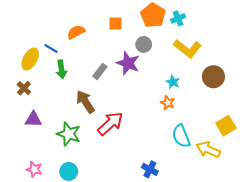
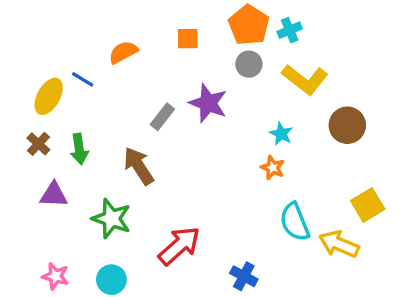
gray circle: (144, 44) -> (249, 64), moved
green arrow: (61, 69) -> (79, 149), moved
red arrow: (110, 124) -> (179, 246), moved

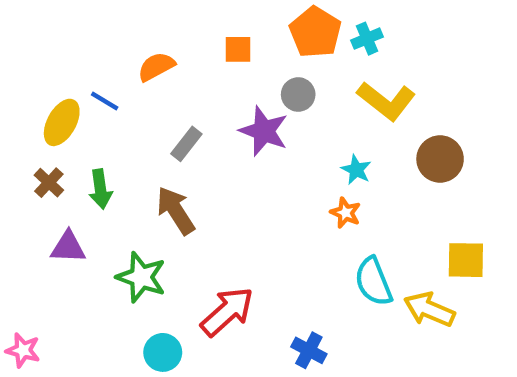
gray circle: (249, 64) -> (298, 94), moved
gray rectangle: (162, 117) -> (186, 144), moved
yellow square: (368, 205) -> (466, 260), turned 32
pink star: (55, 276) -> (23, 350), moved
cyan circle: (111, 280) -> (163, 352), moved

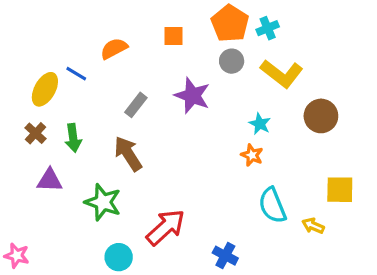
gray circle: (298, 94) -> (232, 61), moved
yellow arrow: (429, 309) -> (313, 226), size x0.6

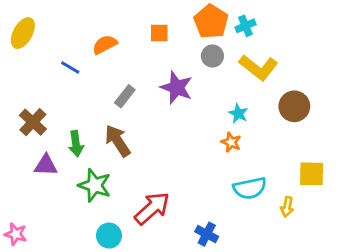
yellow ellipse: (45, 89) -> (23, 33), moved
brown cross: (36, 133) -> (33, 122), size x1.4
green arrow: (73, 138) -> (76, 144), moved
cyan semicircle: (272, 205) -> (250, 188), turned -80
yellow arrow: (313, 226) -> (287, 207), turned -102

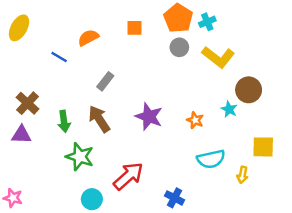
purple star: (177, 88) -> (149, 117), moved
cyan star: (238, 113) -> (229, 109), moved
purple triangle: (46, 165) -> (21, 135), moved

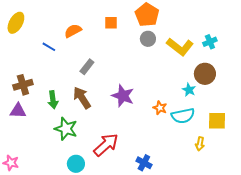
cyan cross: (207, 22) -> (210, 42), moved
brown cross: (28, 103) -> (23, 85), turned 30
orange star: (195, 120) -> (160, 108), moved
cyan semicircle: (211, 159) -> (183, 116), moved

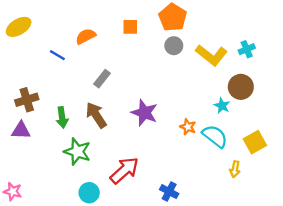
yellow ellipse: (16, 23) -> (19, 27), turned 30
cyan semicircle: (183, 116) -> (215, 136), turned -130
yellow square: (217, 121) -> (255, 142), turned -30

